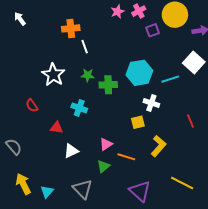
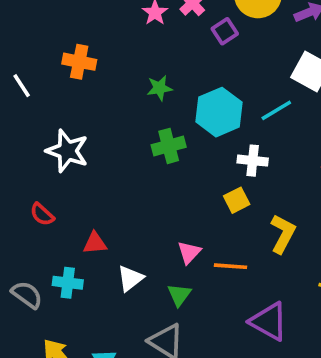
orange cross: (71, 28) -> (79, 62), turned 30
white line: (85, 47) -> (22, 86), moved
green star: (88, 75) -> (159, 88), moved
cyan cross: (79, 108) -> (68, 283), moved
green triangle: (103, 166) -> (179, 295), moved

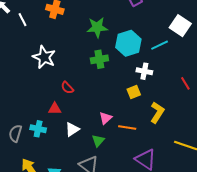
green star: (159, 88) -> (97, 27), size x1.5
red semicircle: (42, 214) -> (67, 88), moved
gray semicircle: (27, 295) -> (15, 133), turned -114

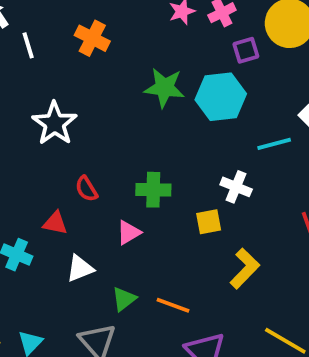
cyan hexagon: (128, 43) -> (221, 97), moved
green cross: (99, 59) -> (153, 190), moved
pink triangle: (106, 118) -> (129, 233), moved
orange line: (127, 128) -> (173, 305), moved

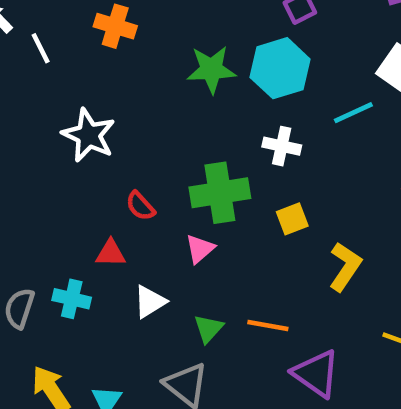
white cross: (236, 187) -> (282, 146), moved
green cross: (153, 190) -> (220, 193), size x1.4

